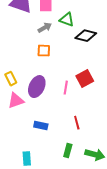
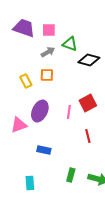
yellow rectangle: (11, 79) -> (26, 81), moved
red line: (77, 123) -> (88, 136), moved

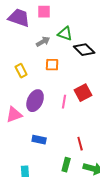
pink square: (49, 30) -> (44, 12), moved
black diamond: (89, 60) -> (84, 50), turned 30
orange square: (47, 75) -> (52, 65), moved
red line: (88, 136) -> (80, 144), moved

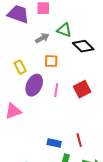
purple ellipse: (35, 101) -> (34, 85), moved
pink line: (64, 102) -> (56, 90), moved
blue rectangle: (39, 140) -> (54, 143), moved

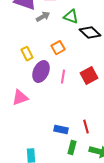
gray arrow: (42, 38) -> (43, 17), moved
orange square: (51, 61) -> (58, 48), turned -32

